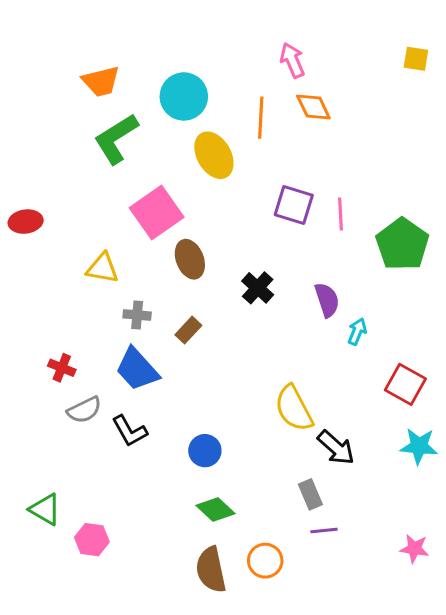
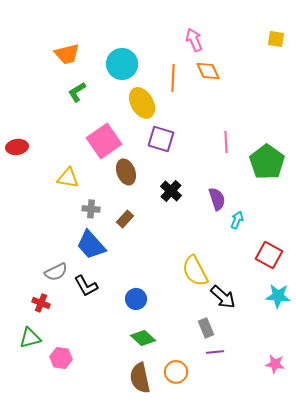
green L-shape: (116, 139) -> (77, 92), size x0.6
purple square: (294, 205) -> (161, 139), moved
red cross: (62, 368) -> (41, 303), moved
green triangle: (45, 509) -> (30, 338), turned -45

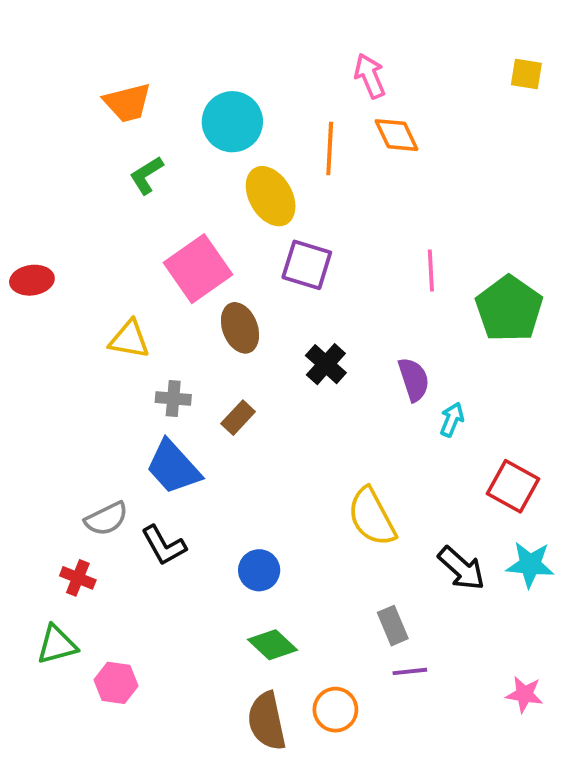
black arrow: (223, 297) -> (461, 568), moved

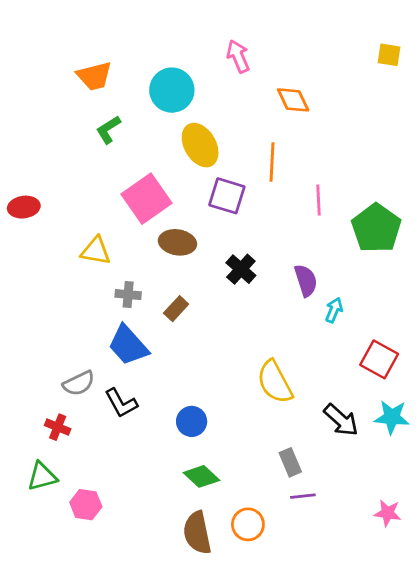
pink arrow: (370, 76) -> (238, 56), moved
orange line: (330, 148) -> (272, 162), moved
brown ellipse: (240, 328) -> (177, 242), turned -60

